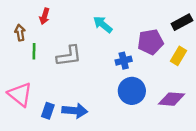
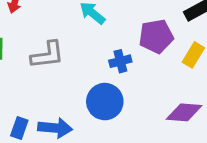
blue circle: (132, 91) -> (105, 102), moved

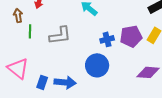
purple pentagon: (156, 36) -> (131, 36), moved

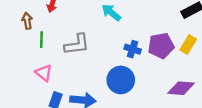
blue cross: (107, 39) -> (133, 49), turned 32
pink triangle: (18, 68) -> (44, 73), moved, size x0.7

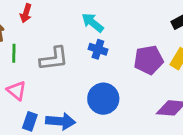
blue cross: (133, 49) -> (98, 49), moved

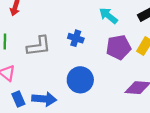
cyan arrow: (93, 23) -> (108, 16), moved
blue rectangle: (30, 121) -> (18, 99), turned -42

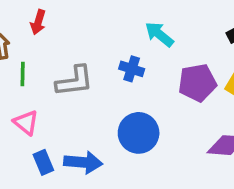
cyan arrow: (108, 16) -> (159, 34), moved

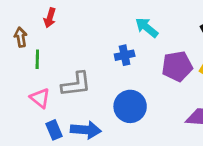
blue cross: (132, 69) -> (125, 55), turned -30
gray L-shape: (74, 81) -> (76, 84), moved

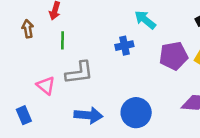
green line: (37, 59) -> (63, 40), moved
blue circle: (130, 106) -> (136, 113), moved
blue rectangle: (54, 130) -> (24, 115), moved

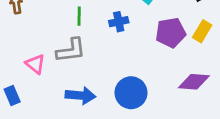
green line: (63, 40) -> (79, 16), moved

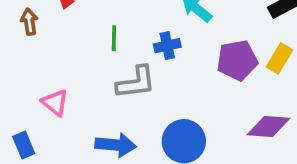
gray L-shape: (71, 50) -> (136, 82), moved

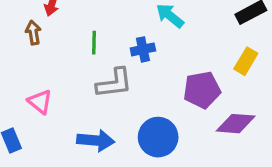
brown arrow: (29, 22) -> (33, 33), moved
purple pentagon: (237, 60) -> (202, 90), moved

